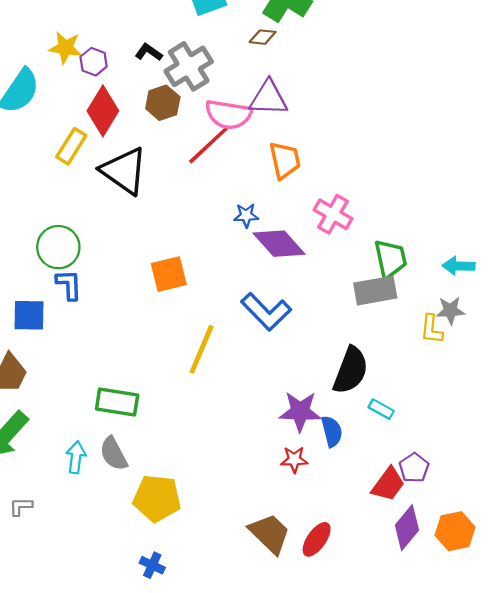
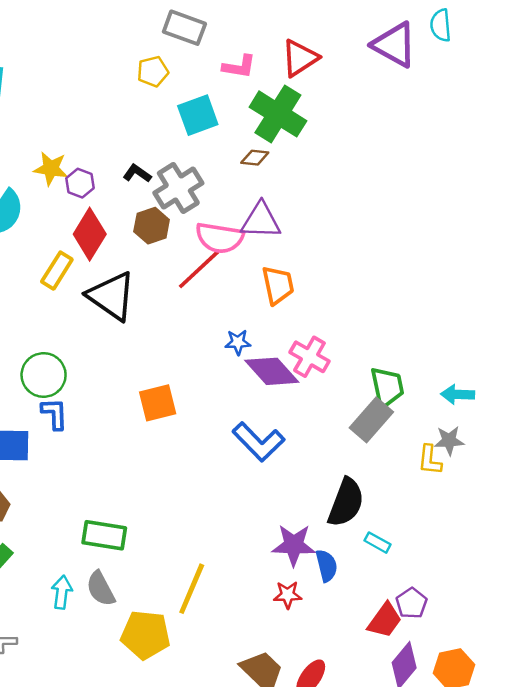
pink cross: (333, 214) -> (309, 357), moved
gray rectangle: (375, 291) -> (371, 420), turned -39
yellow line: (202, 349) -> (192, 589), moved

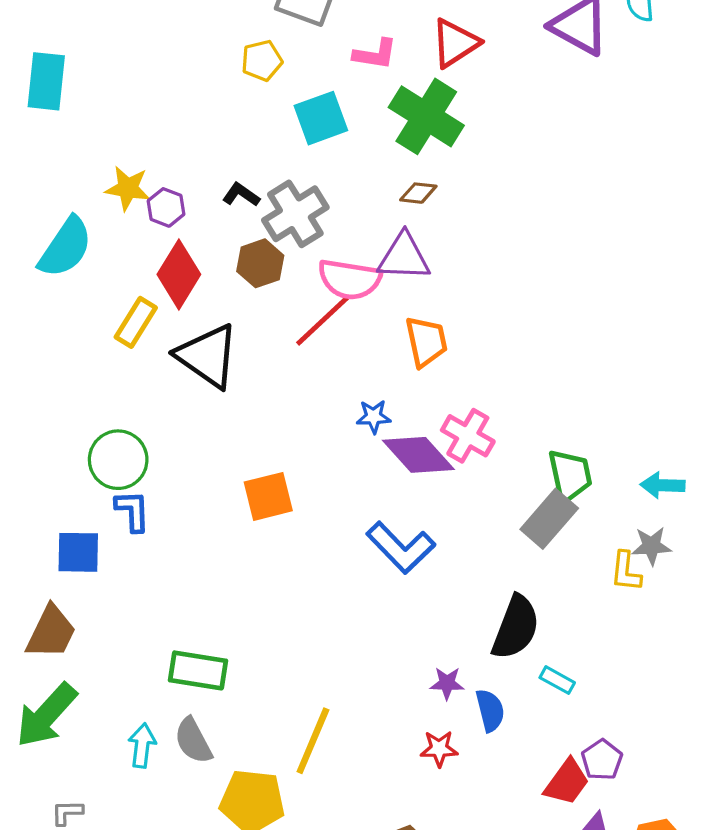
brown diamond: (255, 158) -> (418, 193), moved
purple star: (294, 545) -> (447, 683), size x0.6

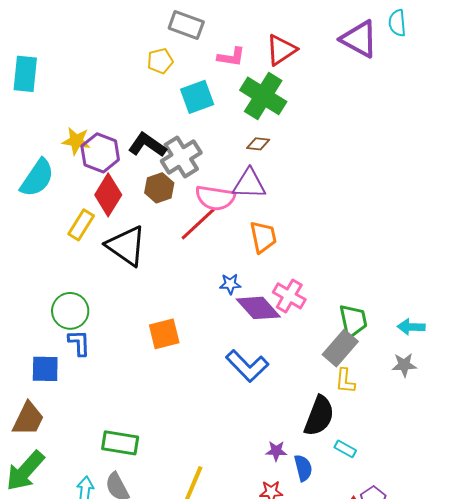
black L-shape: (241, 195) -> (147, 145), size x1.6
purple hexagon: (166, 207) -> (100, 153), size x1.6
yellow L-shape: (626, 571) -> (345, 381), moved

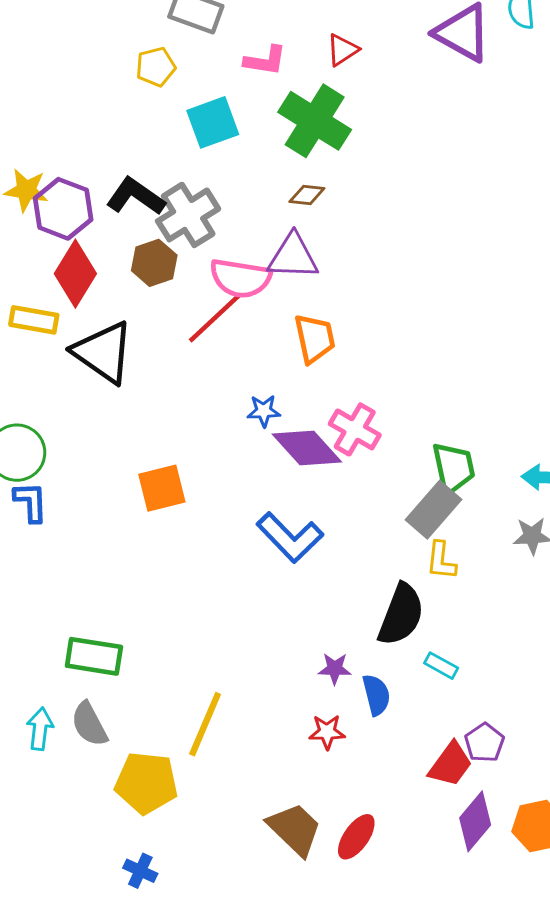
red triangle: (281, 50) -> (342, 50), size x0.7
yellow rectangle: (81, 225) -> (34, 320), turned 68

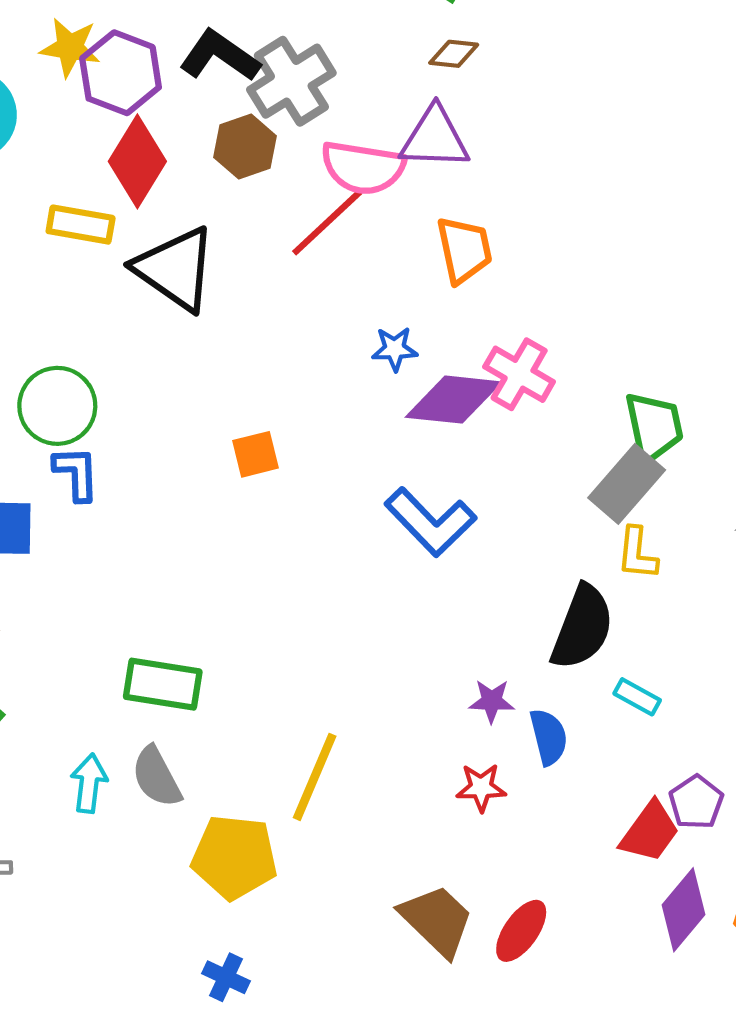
purple diamond: (307, 448) -> (454, 400), turned -42
orange square: (162, 488) -> (256, 454), size x0.7

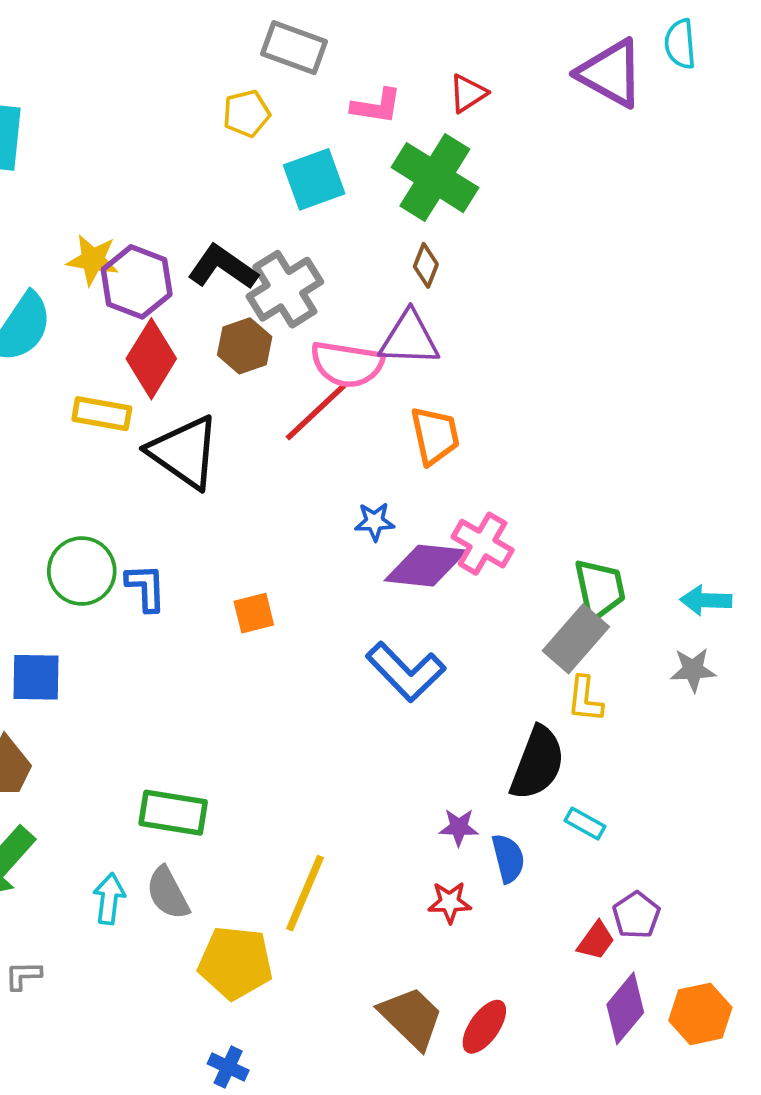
brown diamond: (454, 54) -> (426, 265), turned -75
blue L-shape: (76, 473) -> (146, 587), moved
red trapezoid: (650, 832) -> (596, 941), size x0.7

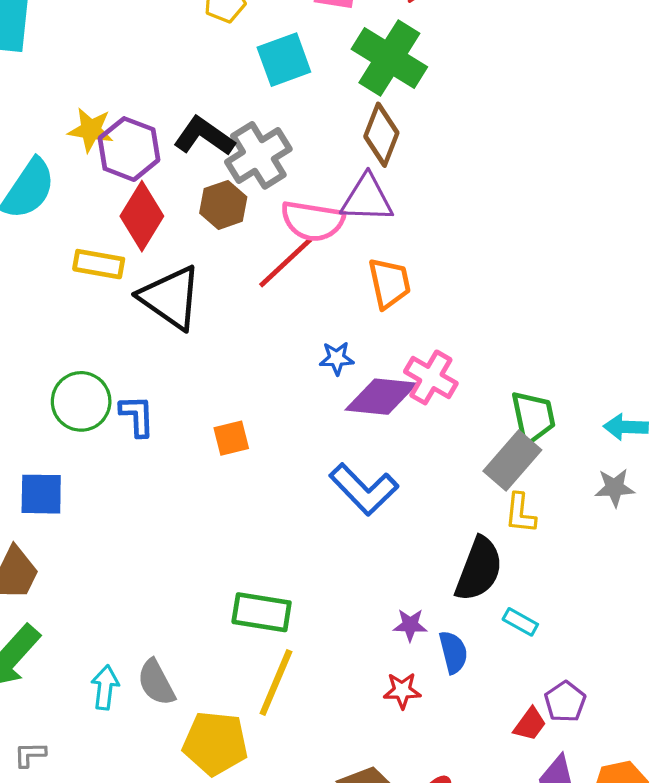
brown diamond: (426, 265) -> (381, 135), size x1.6
green rectangle: (173, 813) -> (262, 612), moved

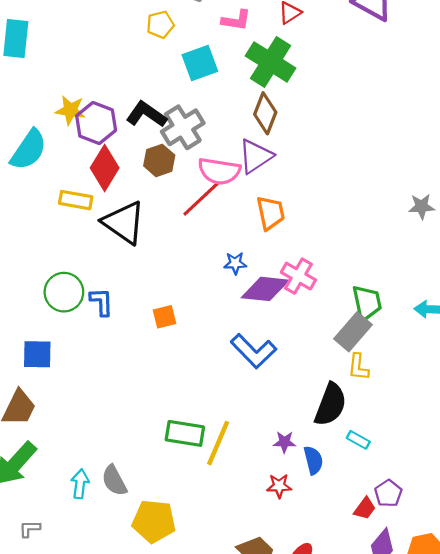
purple triangle: (367, 199) -> (256, 156), turned -36
gray star: (615, 488) -> (421, 206), moved
yellow line: (276, 683) -> (218, 443), moved

